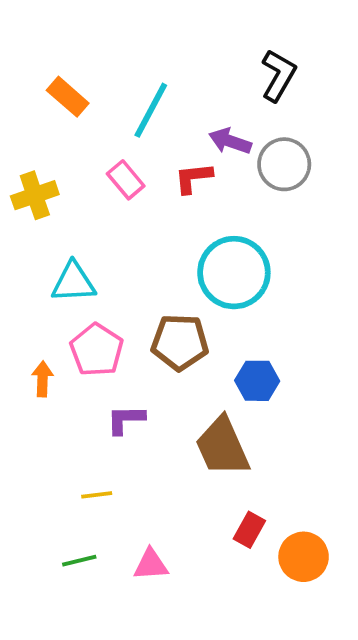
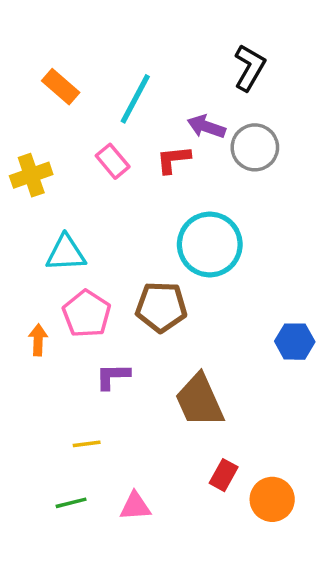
blue hexagon: (257, 381) -> (295, 342), moved

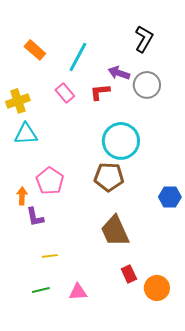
cyan triangle: (66, 253) -> (26, 134), moved
brown pentagon: (161, 307) -> (109, 177), moved
purple L-shape: (113, 376) -> (35, 217), moved, turned -100
red rectangle: (224, 475) -> (129, 274), turned -54

